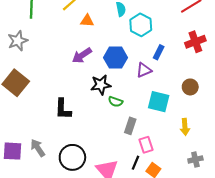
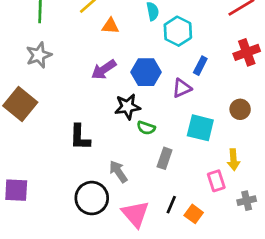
gray star: (18, 41) -> (39, 55), moved
pink rectangle: (146, 145) -> (216, 181), moved
gray arrow: (38, 148) -> (118, 172), moved

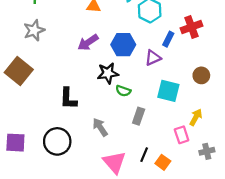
red cross: (247, 52) -> (191, 27), moved
yellow arrow: (233, 160) -> (196, 117), turned -147
black circle: (92, 198) -> (57, 141), moved

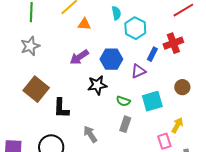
brown square: (19, 71) -> (36, 89), moved
green semicircle: (123, 91) -> (123, 101), moved
cyan square: (168, 91) -> (152, 101), turned -30

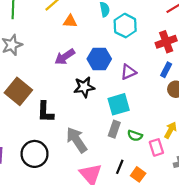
blue rectangle: (152, 54) -> (166, 70), moved
green semicircle: (123, 101) -> (135, 136), moved
cyan square: (152, 101) -> (119, 104), moved
gray arrow: (90, 134) -> (77, 140), size x1.4

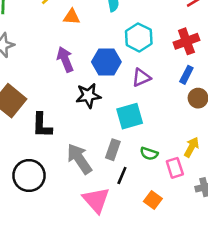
cyan hexagon: (125, 26) -> (139, 37), moved
purple arrow: (65, 57) -> (65, 59), turned 102
gray rectangle: (114, 129) -> (113, 150), moved
black line: (120, 167) -> (122, 176), moved

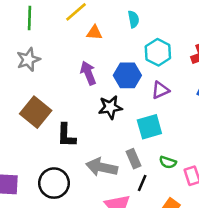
gray rectangle: (113, 150) -> (134, 159), turned -42
gray arrow: (79, 159) -> (102, 167), turned -44

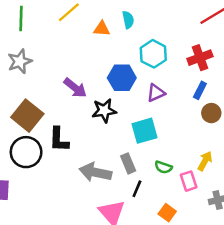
orange triangle: (94, 33) -> (102, 29), moved
purple arrow: (88, 73) -> (75, 88), moved, turned 150
black circle: (54, 183) -> (26, 152), moved

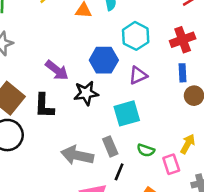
blue rectangle: (200, 90) -> (183, 73), turned -30
black L-shape: (59, 140) -> (44, 106), moved

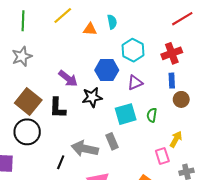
green semicircle: (146, 150) -> (152, 115), moved, turned 80
black line: (119, 172) -> (61, 162), moved

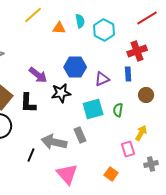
cyan hexagon: (133, 50) -> (104, 30), moved
blue rectangle: (172, 81) -> (128, 74), moved

